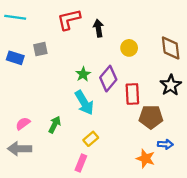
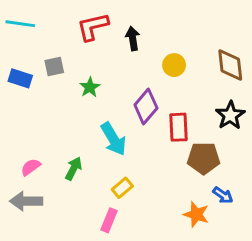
green star: (83, 74) -> (90, 87), moved
blue arrow: (165, 144) -> (223, 195), turned 32

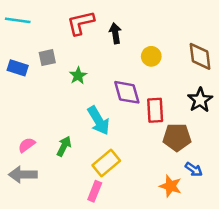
purple diamond: (146, 106) -> (127, 92), turned -56
yellow rectangle: (122, 188) -> (106, 163), size x1.5

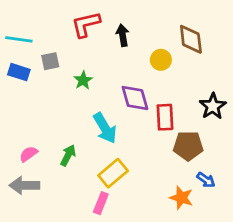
cyan line: (18, 20) -> (19, 39), moved
brown diamond: (200, 56) -> (191, 39), moved

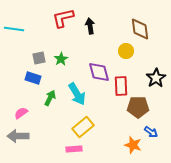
yellow circle: (161, 60) -> (126, 51), moved
gray square: (50, 61) -> (39, 58), moved
blue rectangle: (19, 72) -> (33, 78), moved
green arrow: (68, 155) -> (50, 98), moved
pink rectangle: (101, 203) -> (74, 149), turned 63

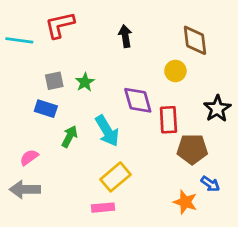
red L-shape: (63, 18) -> (60, 25), moved

